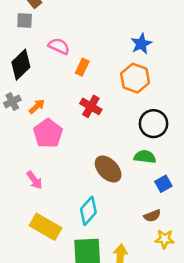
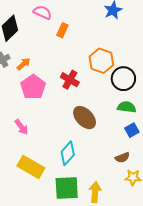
orange hexagon: (135, 78) -> (101, 61), moved
red cross: (91, 106) -> (70, 80), moved
green semicircle: (145, 157) -> (127, 107), moved

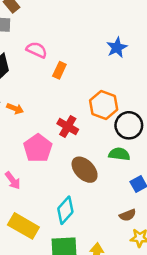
orange arrow: (24, 64) -> (15, 109), turned 64
pink pentagon: (33, 87) -> (38, 148), moved
green semicircle: (127, 107) -> (119, 154), moved

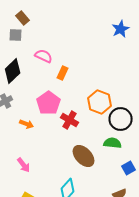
blue star: (117, 48) -> (121, 29), moved
orange arrow: (15, 109) -> (27, 124), moved
pink pentagon: (38, 148) -> (49, 103), moved

